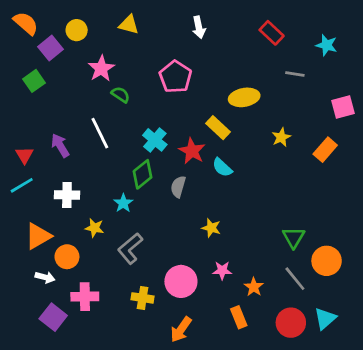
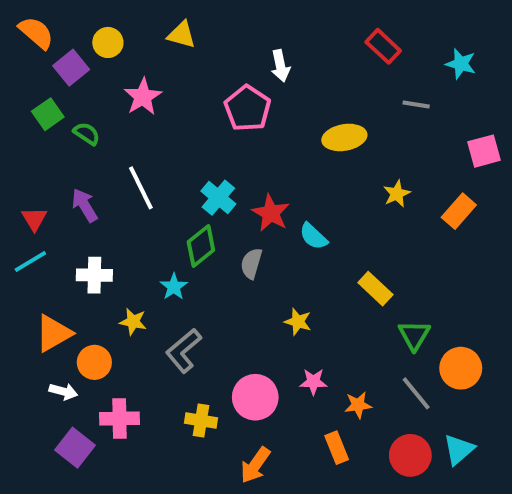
white arrow: (199, 27) -> (280, 66), moved
green semicircle: (121, 95) -> (87, 134), moved
yellow rectangle: (218, 128) -> (375, 289), moved
orange star: (254, 287) -> (358, 405), turned 30

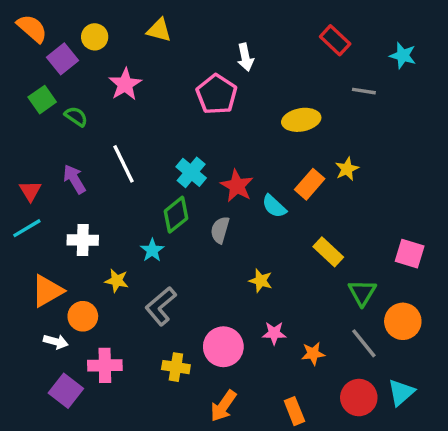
pink square: (484, 151) -> (410, 254), moved, turned 32
orange rectangle: (459, 211) -> (310, 184), moved
orange rectangle: (337, 448) -> (294, 411), moved

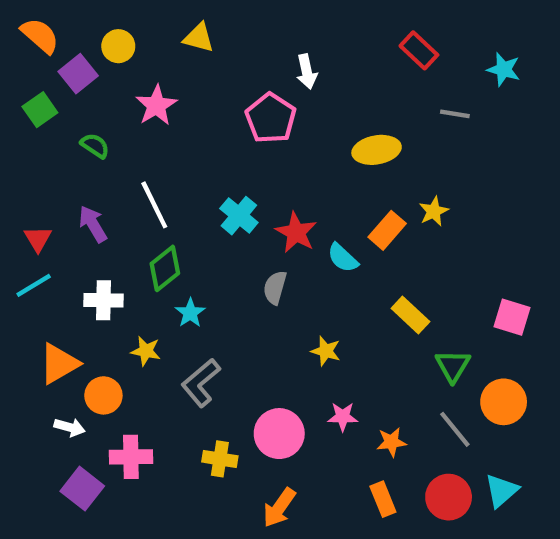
green square: (42, 100) -> (40, 110), moved
green diamond: (176, 215) -> (165, 268), moved
orange rectangle: (294, 411) -> (383, 499), moved

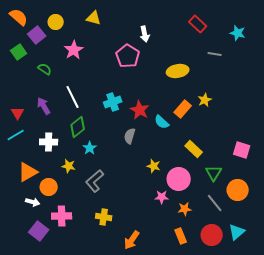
cyan cross: (239, 216) -> (113, 102), turned 30
pink circle: (279, 434) -> (179, 179), moved

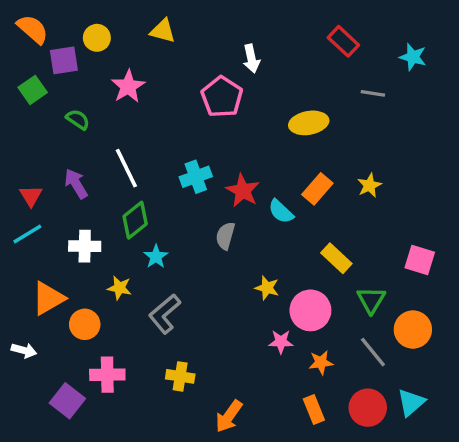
purple square: (37, 35) -> (64, 60), turned 30
yellow star: (205, 100) -> (369, 185), moved
white arrow: (33, 202) -> (24, 350), moved

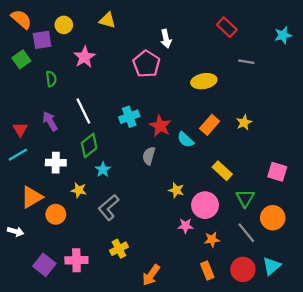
cyan star: (413, 57) -> (283, 35), moved, turned -30
green semicircle: (78, 119) -> (51, 79), turned 49
pink cross: (107, 375) -> (76, 260), moved
yellow cross: (180, 376) -> (119, 249), turned -36

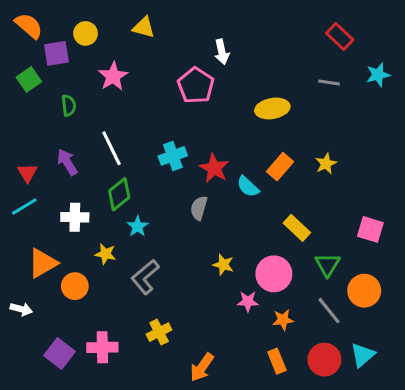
red rectangle: (227, 27) -> (340, 37), moved
cyan star: (283, 35) -> (378, 75), moved
yellow star: (176, 190) -> (223, 265), moved

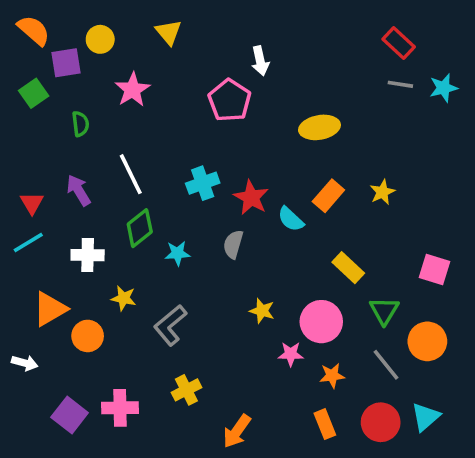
yellow triangle: (144, 27) -> (168, 32), turned 35
gray line: (329, 82) -> (400, 84), moved
cyan star: (138, 226) -> (177, 253), moved, turned 30

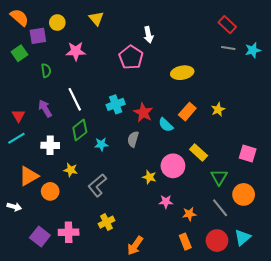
pink star: (133, 90) -> (76, 51), turned 30
pink circle: (321, 322) -> (173, 166), moved

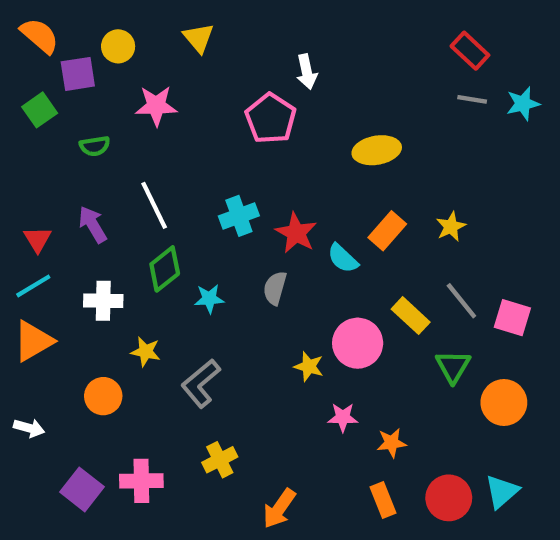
green semicircle: (46, 71) -> (95, 146), turned 88
orange triangle: (29, 176) -> (33, 341), moved
gray line: (220, 208) -> (461, 301), moved

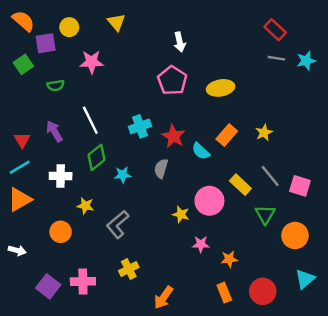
pink pentagon: (271, 118) -> (172, 80), moved
cyan triangle: (502, 492) -> (305, 279), moved

